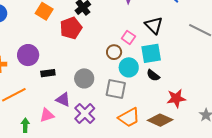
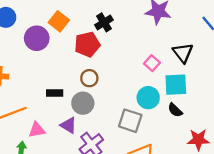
brown circle: (114, 52) -> (89, 78), moved
purple circle: (28, 55) -> (37, 38), moved
gray circle: (84, 78) -> (83, 103), moved
pink triangle: (47, 115) -> (37, 130), moved

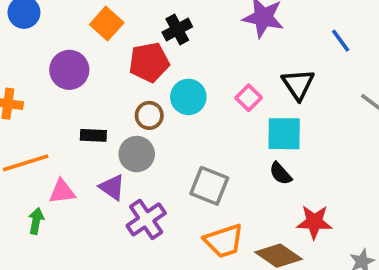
purple circle: (37, 38) -> (69, 70), moved
cyan circle: (148, 98) -> (188, 97), moved

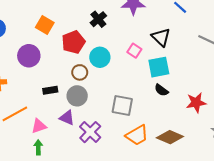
black cross: (177, 29) -> (98, 19), moved
green arrow: (36, 221) -> (38, 147), moved
red star: (314, 222) -> (196, 103), moved

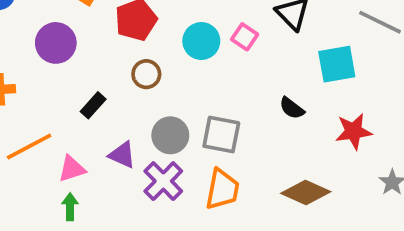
cyan circle: (100, 57) -> (201, 41), moved
cyan square: (159, 67) -> (337, 64), moved
black rectangle: (50, 90) -> (93, 105), turned -40
gray circle: (77, 96) -> (170, 135), moved
orange trapezoid: (137, 135) -> (222, 189), moved, turned -50

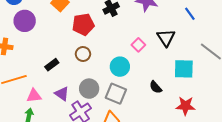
cyan circle: (201, 41) -> (120, 67), moved
purple circle: (56, 43) -> (25, 21), moved

